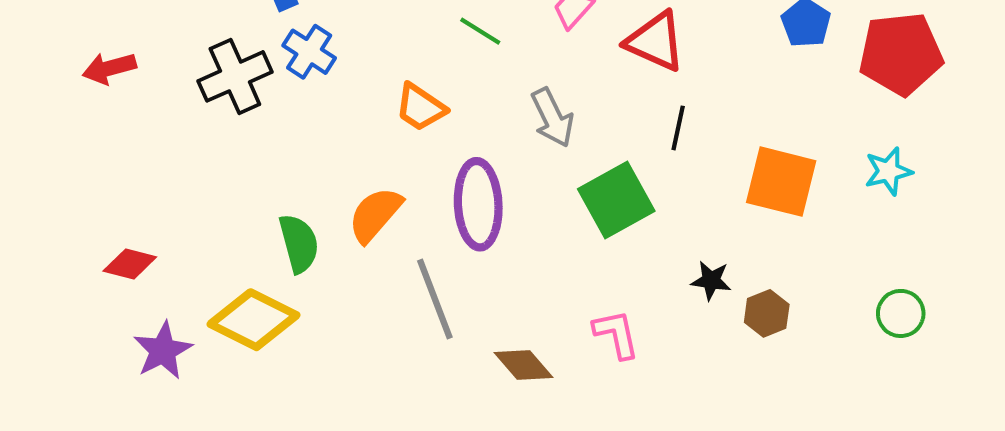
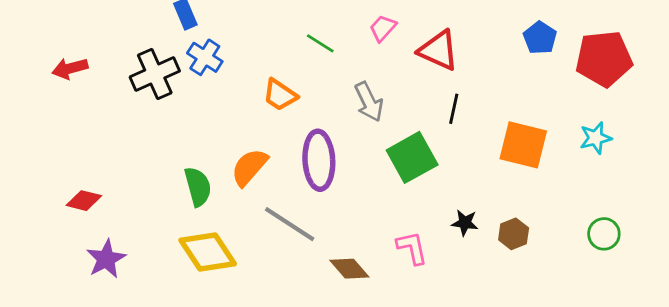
black star: (711, 280) -> (465, 223), moved
gray line: (435, 299) -> (290, 224), turned -36
yellow diamond: (254, 320) -> (208, 252), moved, turned 30

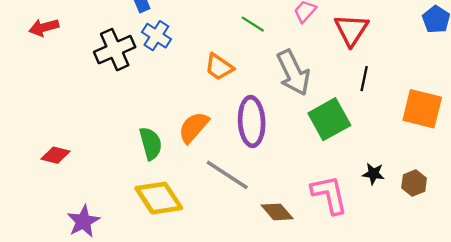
red triangle: (438, 50) -> (351, 30), turned 39
red arrow: (70, 68) -> (44, 28), moved
gray arrow: (369, 102) -> (293, 73), size x1.4
pink L-shape: (412, 248) -> (329, 195), size x1.4
purple star: (106, 259) -> (83, 221), moved

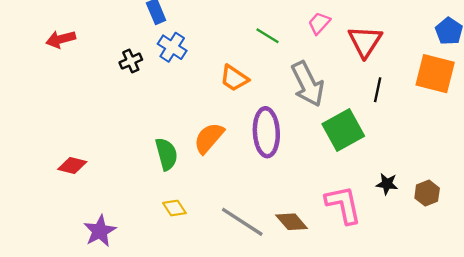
black cross: (115, 50) -> (131, 61), size x0.6
orange square: (422, 109) -> (435, 74), moved
gray line: (227, 175) -> (242, 222), moved
yellow diamond: (159, 198) -> (174, 208), size x0.5

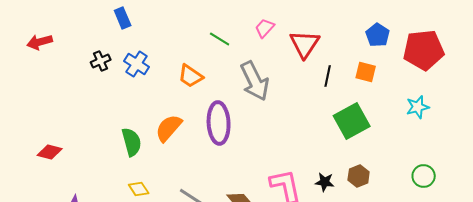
blue cross: (172, 47) -> (137, 64), moved
orange square: (435, 74) -> (366, 72), size x0.6
black line: (378, 90) -> (328, 76), moved
green square: (343, 130) -> (352, 121), moved
black star: (387, 184) -> (325, 182), moved

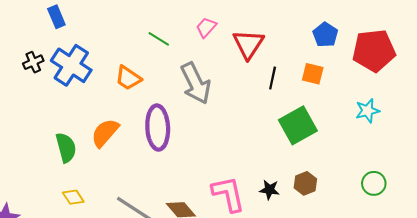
blue cross: (137, 64) -> (71, 65), size x1.5

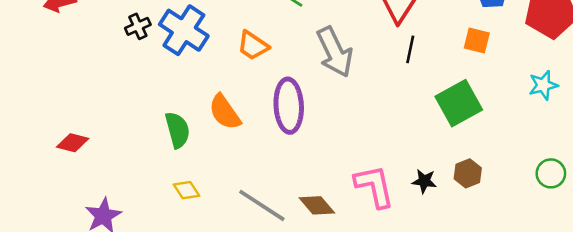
black line: (273, 78) -> (410, 49), moved
orange semicircle: (105, 133) -> (225, 112), turned -76

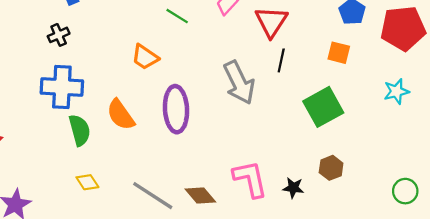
black cross: (138, 26) -> (59, 35), moved
blue cross: (184, 30) -> (62, 87), moved, turned -30
gray arrow: (335, 52) -> (239, 83), moved
green circle: (551, 173) -> (405, 191), moved
black star: (424, 181) -> (293, 188), moved

